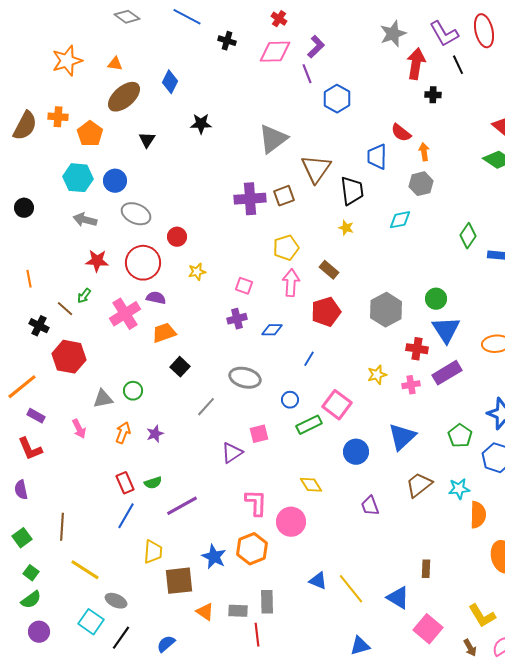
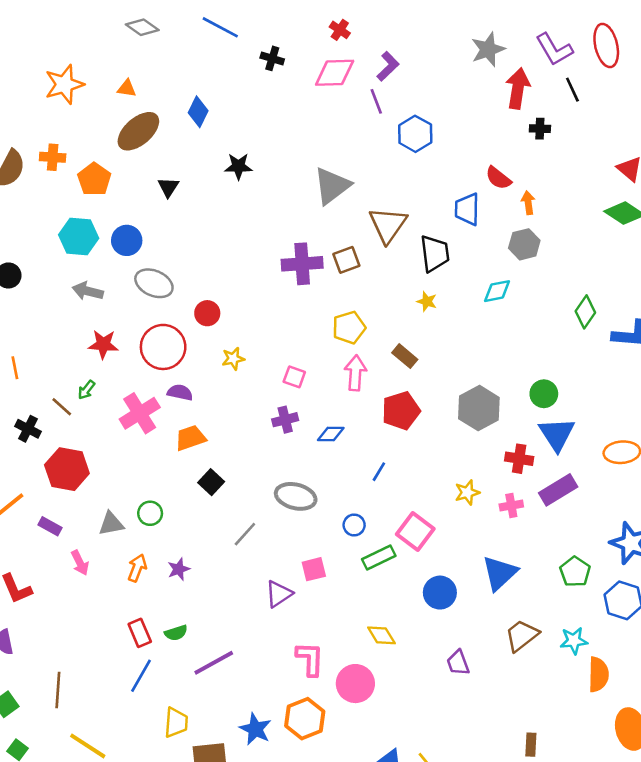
purple rectangle: (36, 416) -> (50, 526), moved

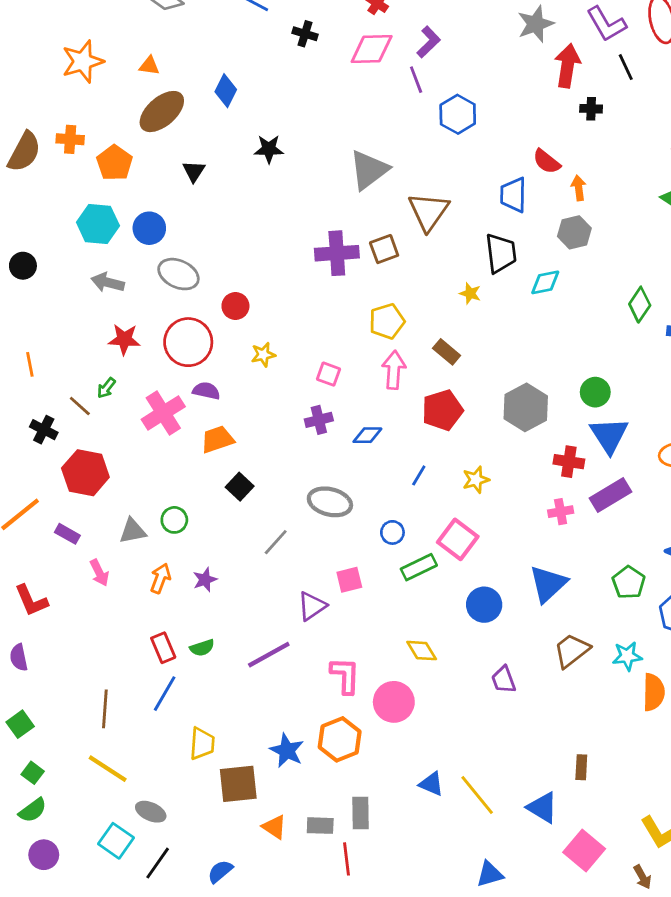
black trapezoid: (435, 253) -> (501, 253), moved
yellow star: (467, 493) -> (476, 480), moved
purple line: (214, 663) -> (269, 655), moved
brown line: (58, 690) -> (105, 709), moved

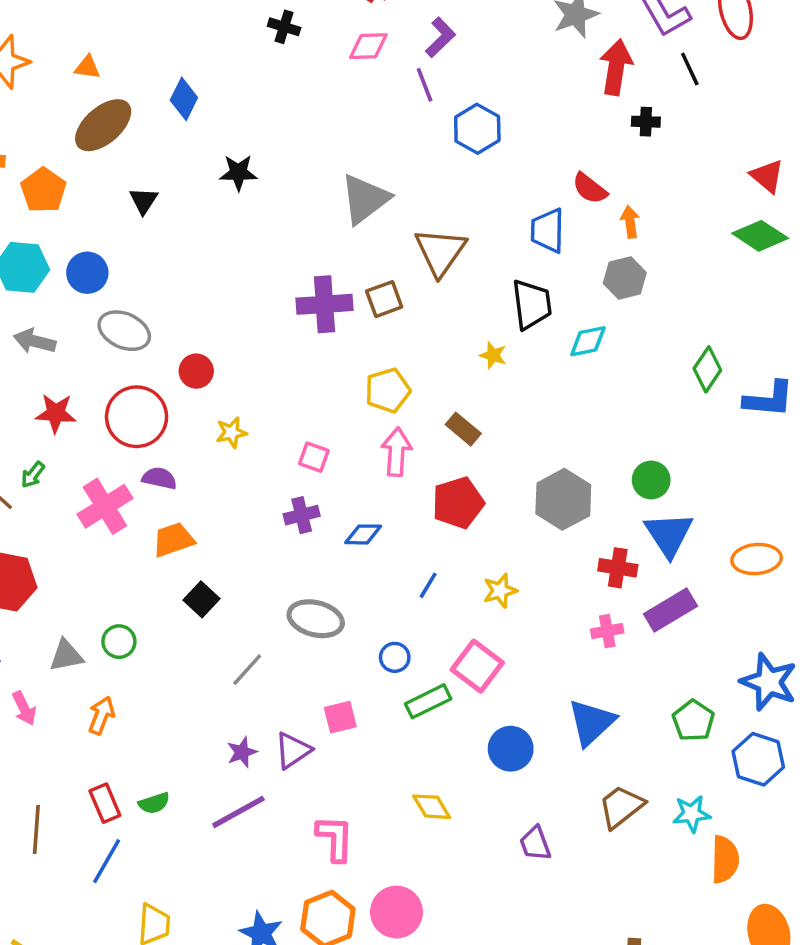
pink diamond: (372, 49) -> (368, 46), size x0.7
purple star: (205, 580) -> (242, 752), moved
pink circle: (394, 702) -> (396, 912), moved
brown line: (105, 709) -> (36, 829), moved

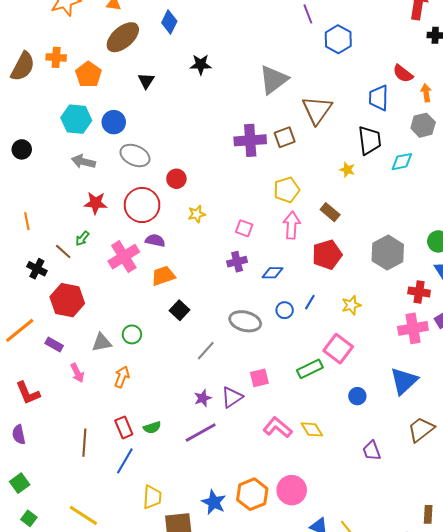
pink cross: (607, 631) -> (413, 328), size x1.6
blue circle: (395, 657) -> (285, 310), moved
blue circle: (511, 749) -> (357, 396), size x0.7
pink L-shape: (335, 838) -> (278, 427), moved, turned -52

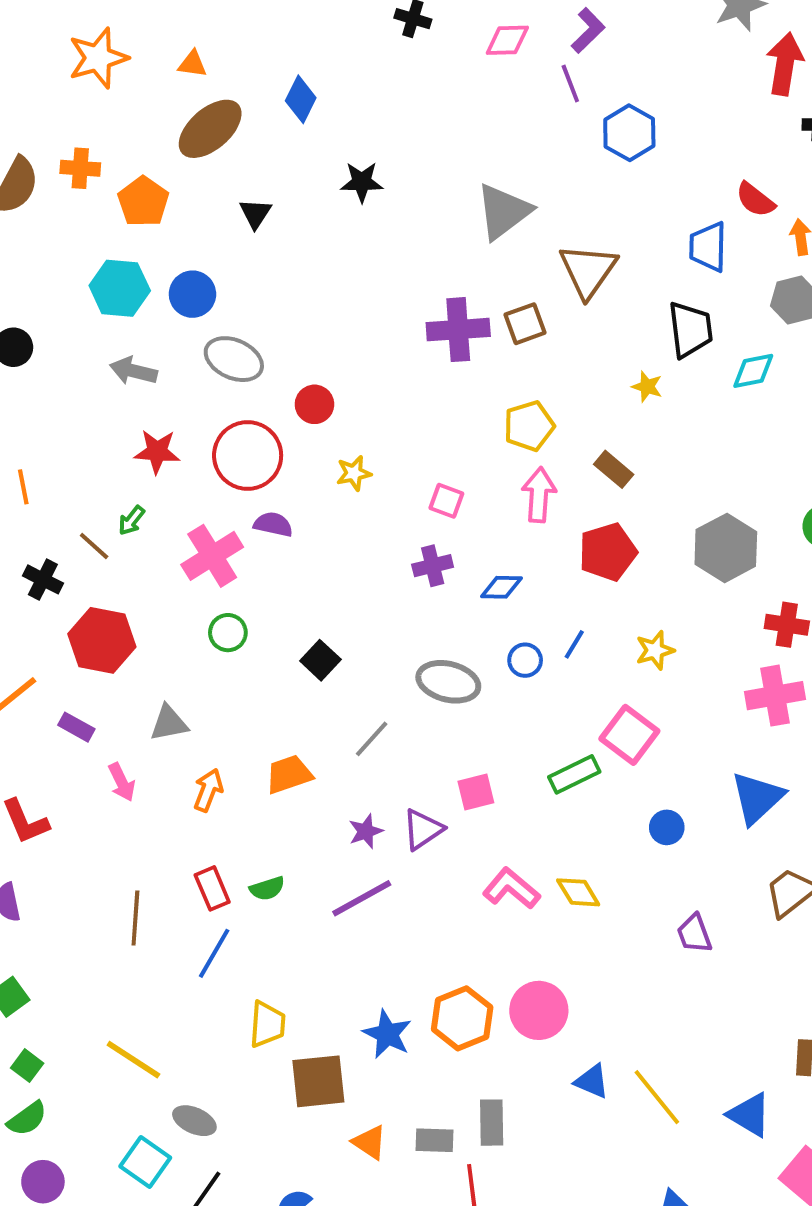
orange trapezoid: (163, 276) -> (289, 774), moved
green circle: (132, 334) -> (228, 633), moved

